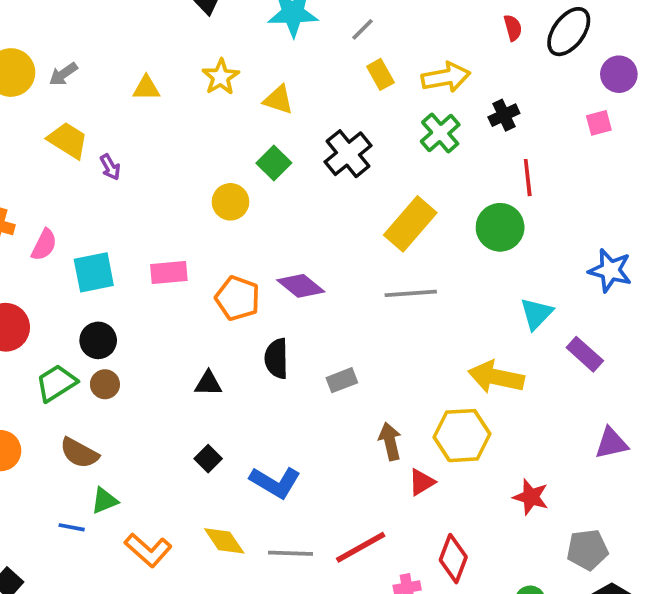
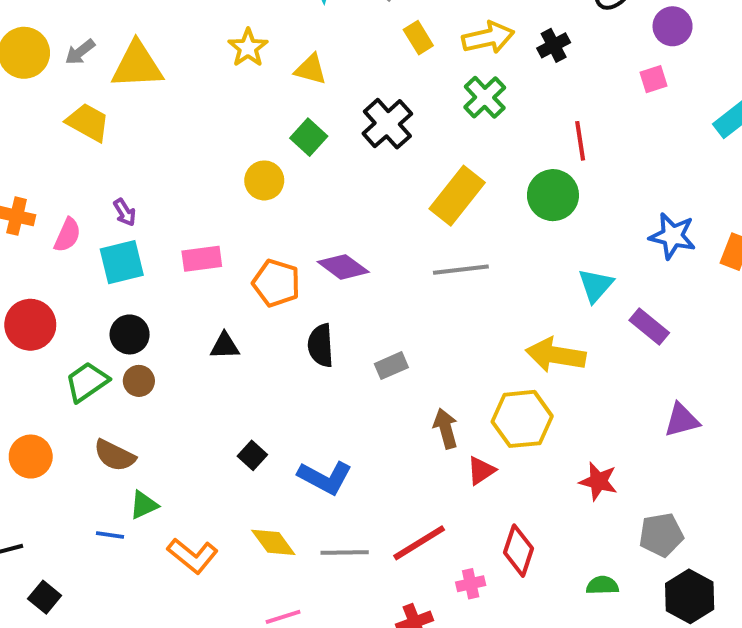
yellow triangle: (146, 88) -> (137, 65), moved, size x1.8
black cross: (504, 115) -> (554, 45), moved
purple arrow: (110, 167) -> (125, 212), moved
black triangle: (208, 383) -> (225, 346), moved

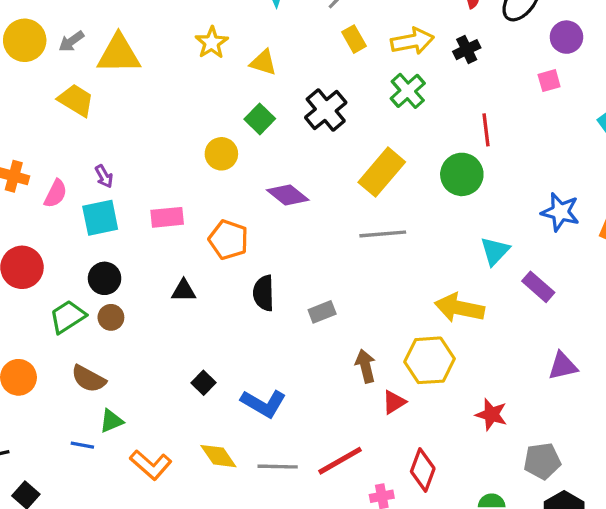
purple diamond: (343, 267) -> (288, 195), moved

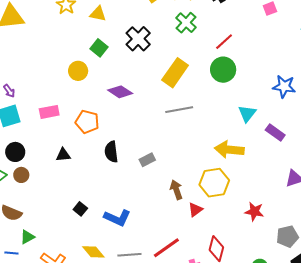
red line: (486, 130) -> (224, 42), moved, turned 60

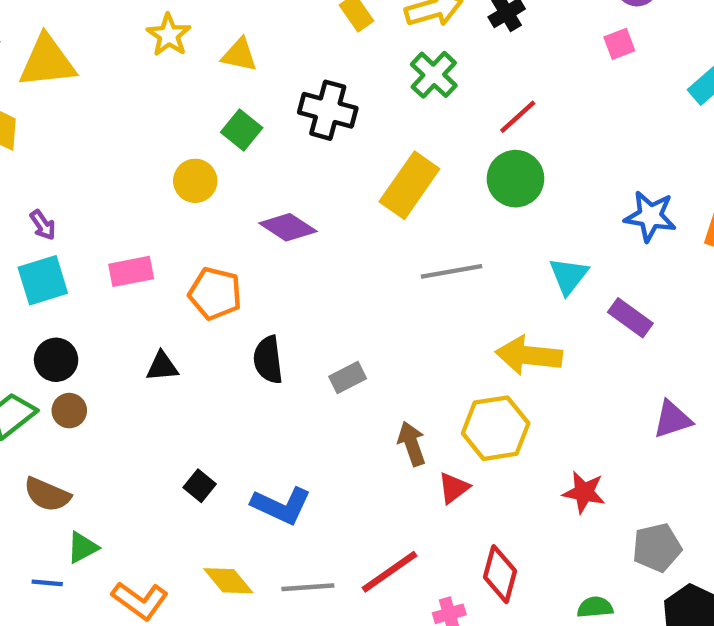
black cross: (138, 39) -> (328, 110), turned -30
gray line: (179, 110) -> (451, 271), moved

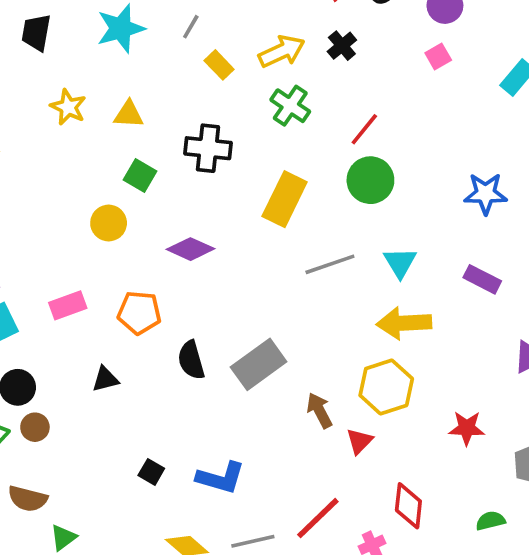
cyan triangle: (569, 276) -> (400, 263), moved
gray rectangle: (348, 377) -> (259, 364), size x1.8

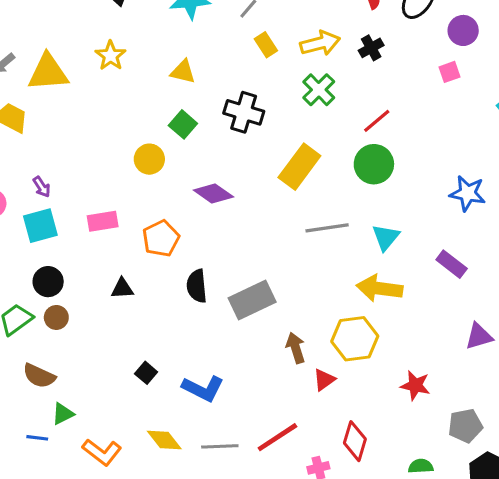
yellow star: (68, 107) -> (111, 56), moved
orange pentagon: (139, 313) -> (161, 238), turned 30

